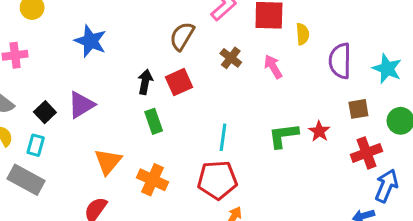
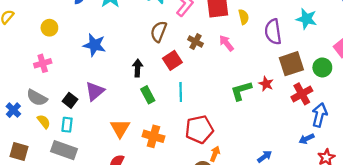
cyan star: (387, 69) -> (306, 19), moved
red square: (179, 82) -> (172, 60), moved
brown square: (358, 109) -> (291, 64), size x1.6
cyan line: (223, 137) -> (181, 92), moved

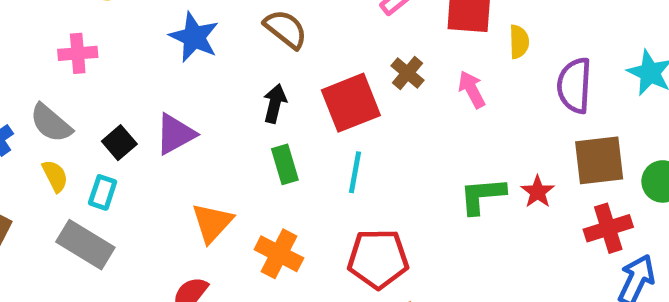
brown semicircle: (159, 32) -> (286, 29), moved, turned 95
red square: (172, 60) -> (351, 103), size x1.4

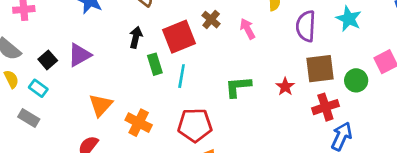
green rectangle: (285, 164) -> (155, 64), moved
cyan rectangle: (103, 192) -> (38, 88), turned -72
green L-shape: (482, 196) -> (238, 87), moved
gray rectangle: (85, 245) -> (29, 118), size x0.7

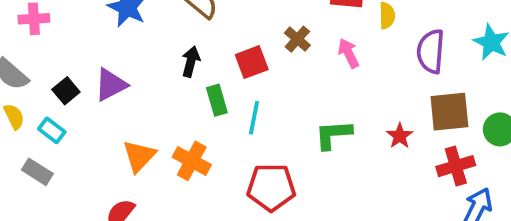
red square: (179, 37) -> (252, 62), size x0.7
orange cross: (139, 123) -> (192, 161), moved

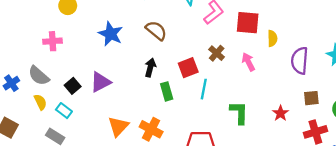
brown square: (449, 112) -> (311, 98), size x0.6
cyan line: (254, 118) -> (204, 89), moved
green L-shape: (333, 135) -> (239, 113), turned 95

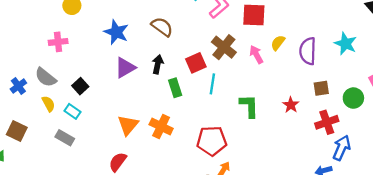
yellow semicircle: (272, 38) -> (278, 43), moved, turned -140
brown cross: (217, 53) -> (224, 47), size x1.5
purple triangle: (101, 82) -> (125, 68), moved

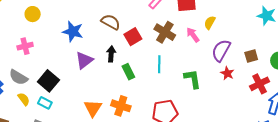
purple semicircle: (308, 51) -> (221, 50), moved, turned 35
red square: (196, 63) -> (133, 37), moved
black square: (80, 86) -> (48, 81), size x1.5

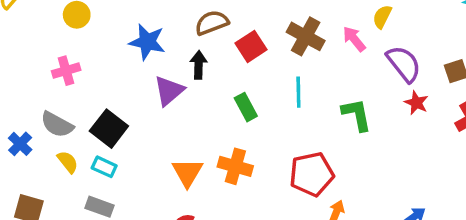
brown semicircle: (111, 22) -> (212, 23), turned -48
purple semicircle: (221, 50) -> (404, 64), turned 115
black arrow: (111, 54) -> (199, 65), moved

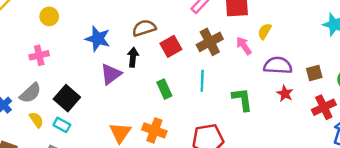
brown cross: (306, 36) -> (210, 42), turned 30
purple semicircle: (404, 64) -> (278, 65), turned -52
gray semicircle: (57, 125) -> (30, 93), turned -75

